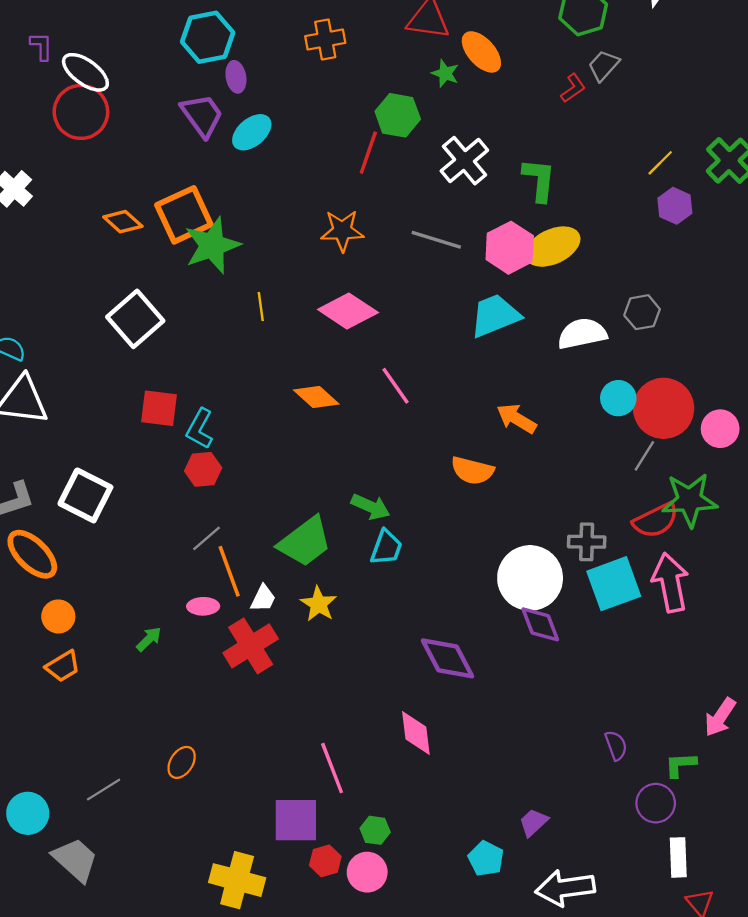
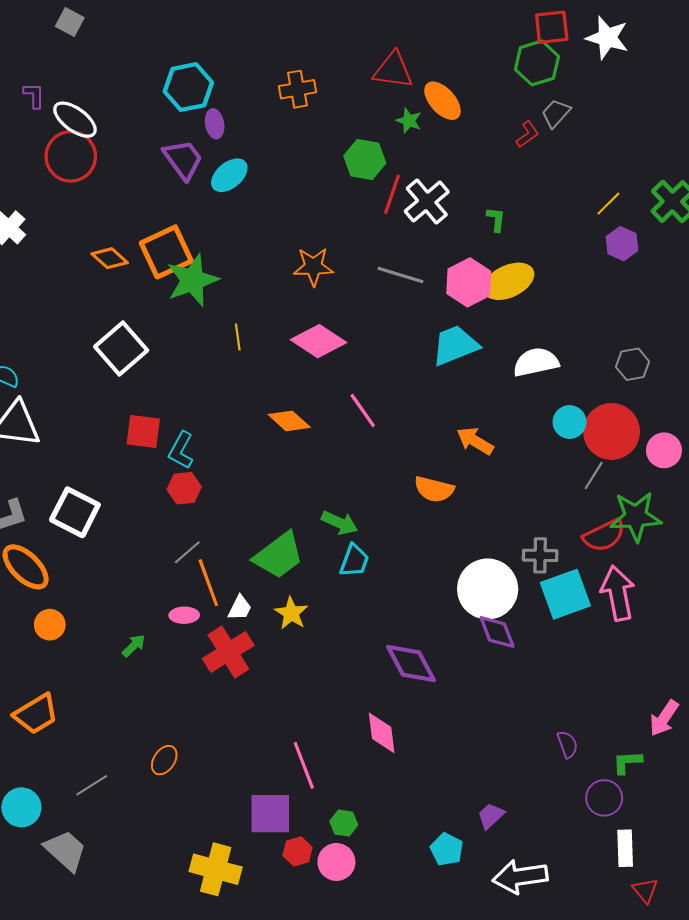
red line: (368, 153) -> (392, 194), moved
green L-shape: (539, 180) -> (496, 219), size x0.6
gray hexagon: (642, 312) -> (633, 364), moved
orange trapezoid: (63, 666) -> (36, 714), moved, size x1.4

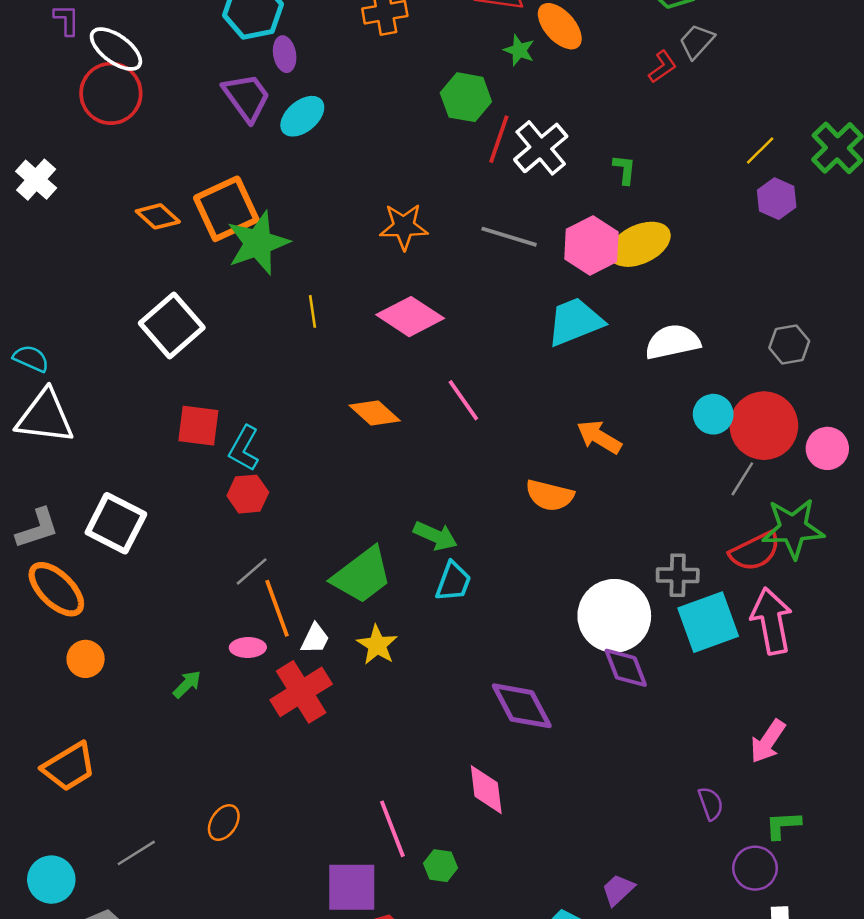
pink arrow: (664, 718) -> (768, 741), moved
green hexagon: (344, 823) -> (441, 866), moved

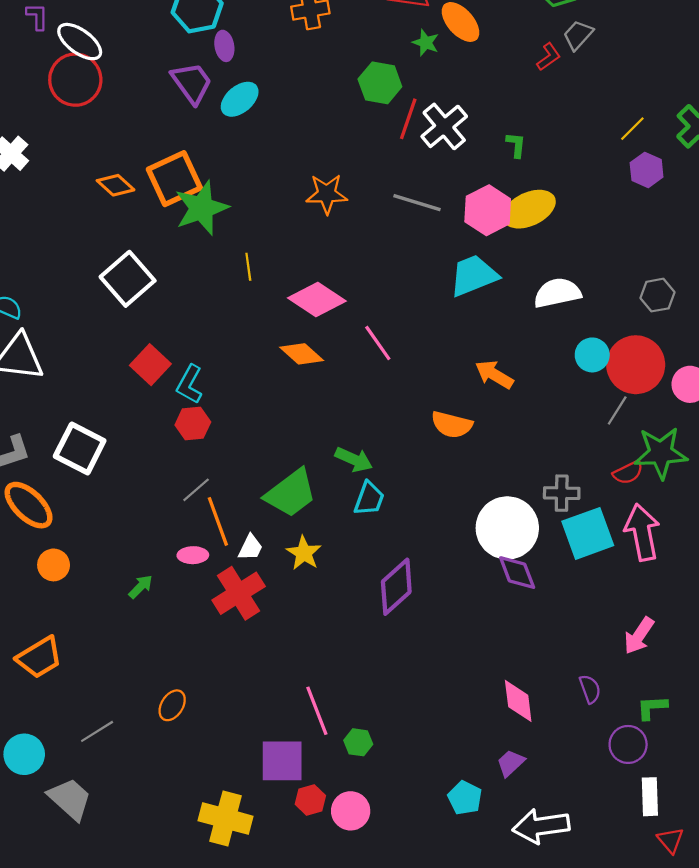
pink diamond: (410, 317) -> (317, 299), moved
red square: (198, 426) -> (150, 365), turned 36
red semicircle: (755, 551) -> (628, 472), size x0.7
purple diamond: (522, 706) -> (396, 587), moved, turned 76
pink diamond: (486, 790) -> (518, 701), moved

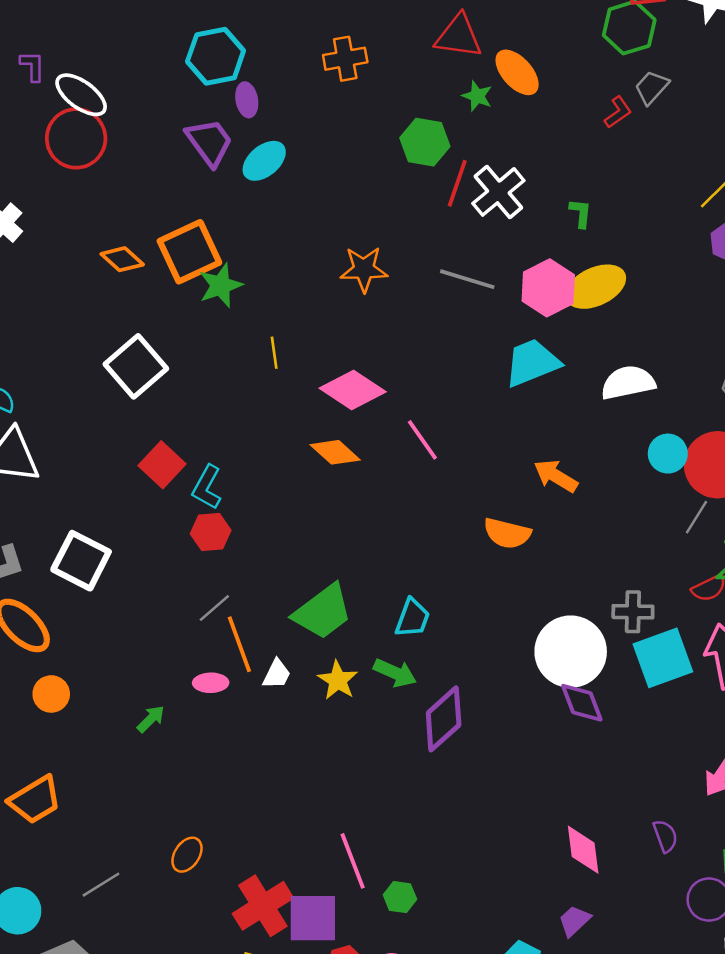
green star: (202, 208) -> (221, 285), size x0.7
green arrow: (354, 459) -> (395, 673), moved
red cross: (239, 593) -> (263, 906), moved

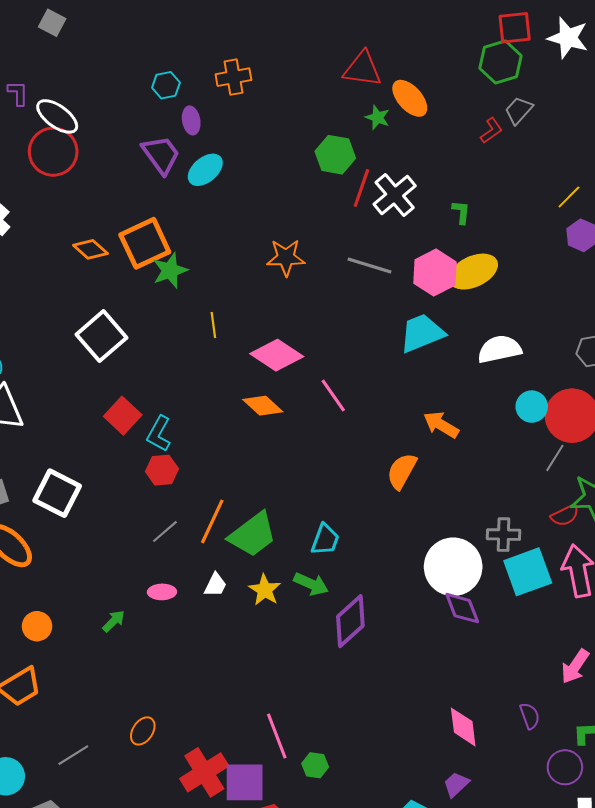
cyan hexagon: (216, 56) -> (166, 85), size x0.6
orange cross: (345, 59) -> (233, 77), moved
orange semicircle: (507, 533) -> (402, 471), turned 105
orange line: (239, 644) -> (212, 521), moved, turned 45
orange circle: (51, 694) -> (37, 626), moved

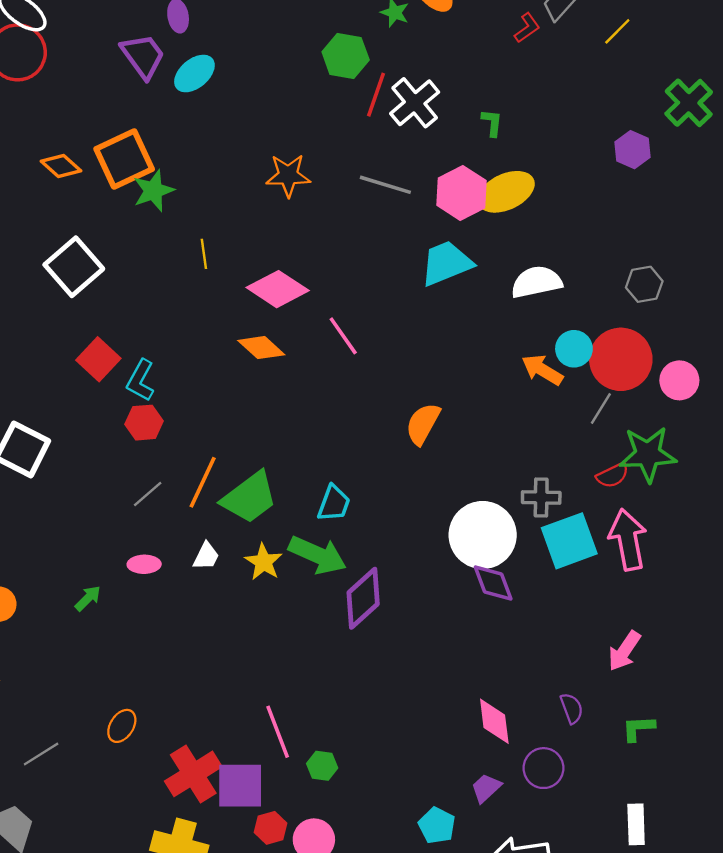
yellow line: (569, 197) -> (617, 31), moved
orange arrow: (441, 425) -> (542, 370), moved
green arrow: (311, 584) -> (317, 555), size x1.4
purple circle: (565, 767) -> (543, 768), moved

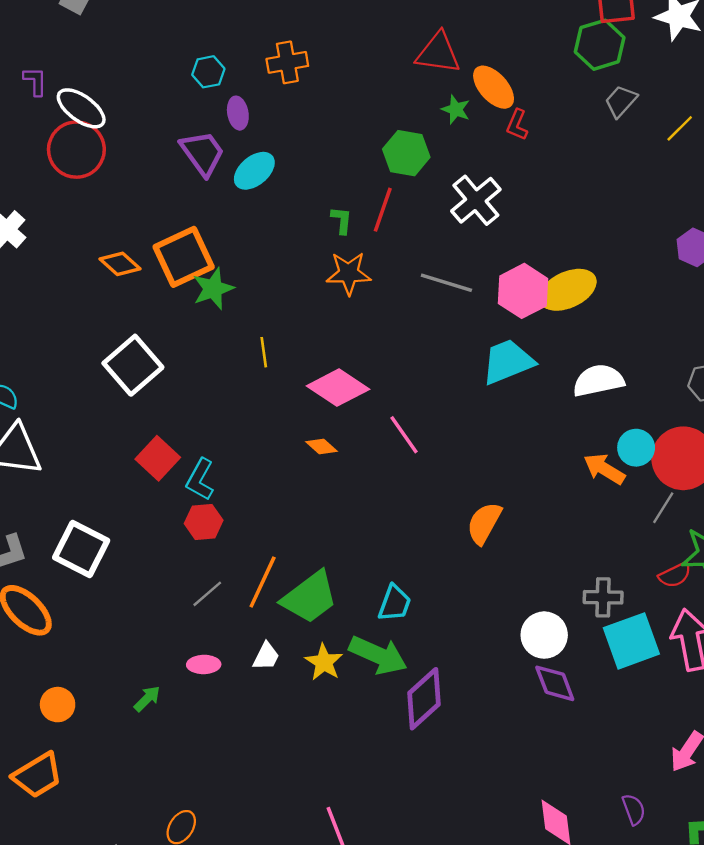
red L-shape: (527, 28) -> (517, 125), moved, turned 148
red line: (376, 95) -> (383, 210), moved
green L-shape: (492, 123) -> (342, 220), moved
orange diamond: (261, 348) -> (321, 447), size x0.7
white circle: (483, 535) -> (544, 635), size x0.7

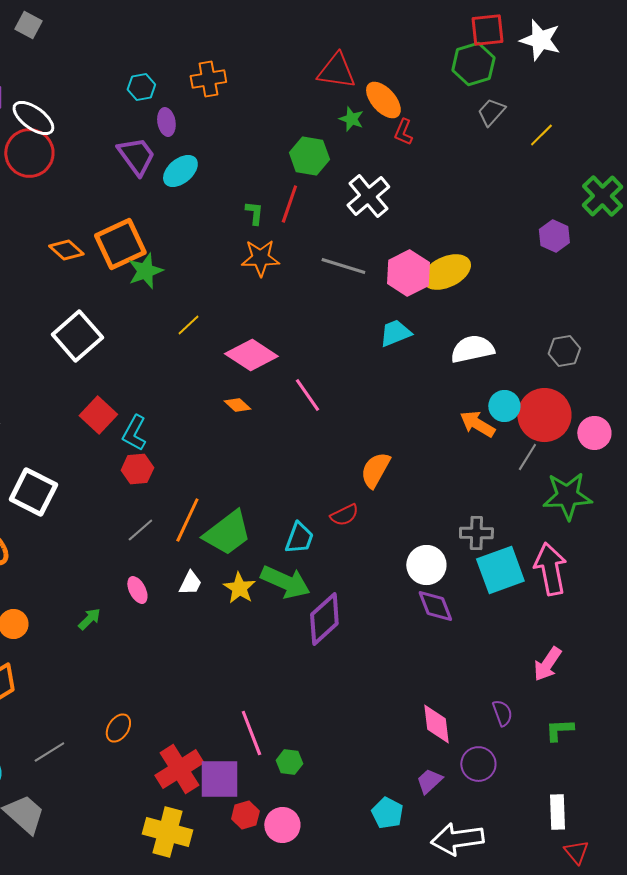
yellow line: (264, 352) -> (188, 325), turned 55
cyan trapezoid: (508, 362) -> (395, 333), size x0.7
red semicircle: (675, 575) -> (344, 515), moved
pink ellipse: (204, 664) -> (137, 590), turned 64

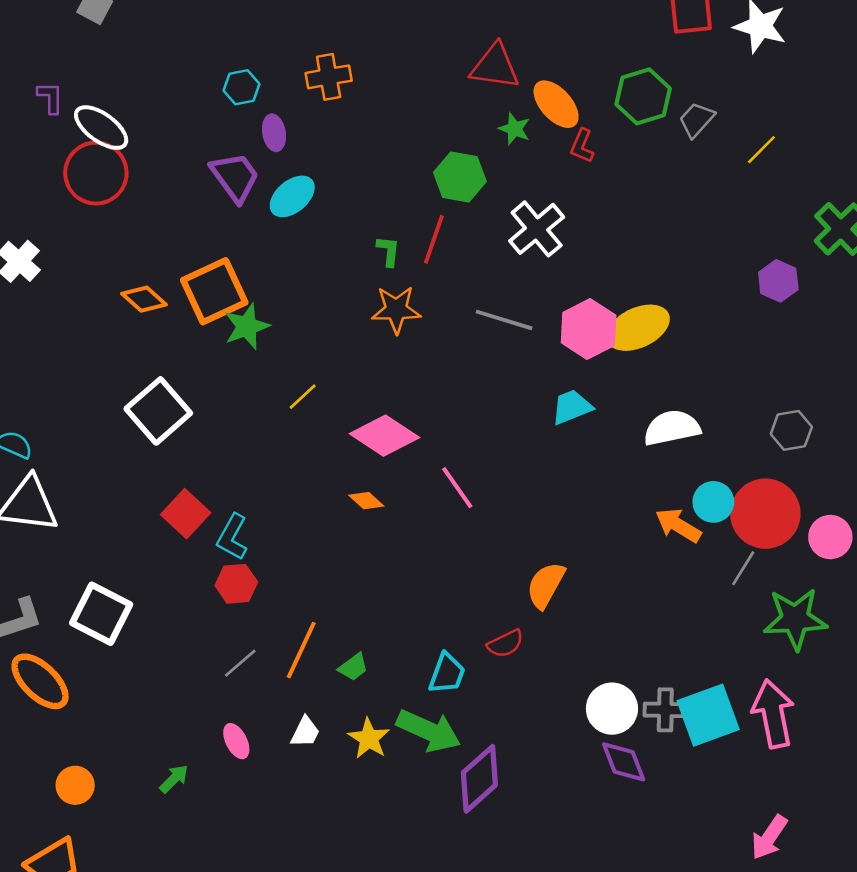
green hexagon: (473, 64) -> (643, 96), moved
green trapezoid: (227, 533) -> (353, 667), size x0.5
gray cross: (476, 533) -> (665, 710), moved

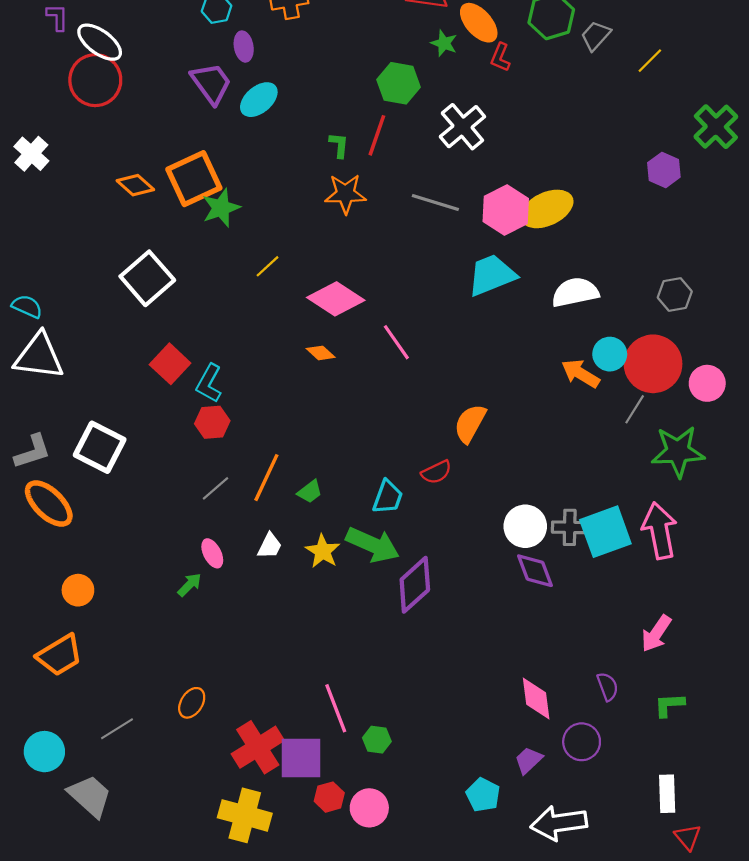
cyan trapezoid: (572, 407) -> (492, 275), size x1.4
green arrow: (174, 779) -> (190, 585), moved

